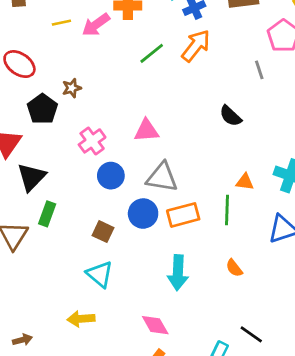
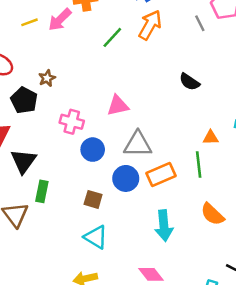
gray line: (259, 70) -> (200, 23), moved
pink cross: (92, 141) -> (72, 122), turned -30
orange semicircle: (234, 268) -> (212, 214), size x1.5

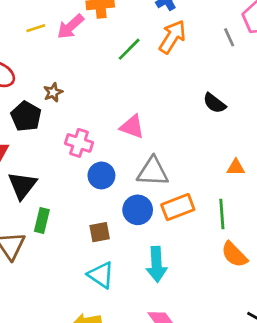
pink triangle: (118, 106) -> (132, 127), turned 30
green line: (199, 164) -> (222, 214), moved
brown square: (93, 199) -> (100, 232), turned -30
cyan arrow: (164, 226) -> (157, 264), moved

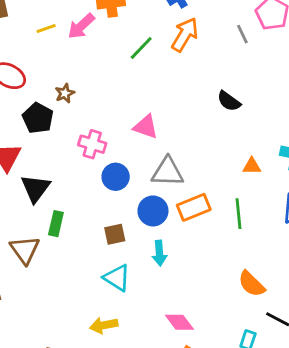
orange semicircle: (234, 255) -> (252, 284), moved
cyan arrow: (157, 264) -> (159, 253), moved, size x0.7

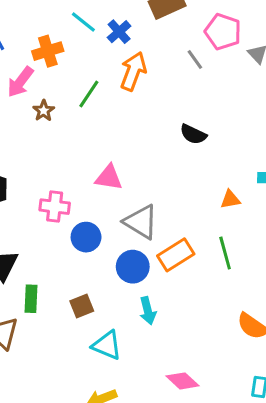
brown star: (65, 93) -> (44, 111), moved
gray triangle: (168, 172) -> (141, 222), turned 40
brown square: (115, 234) -> (82, 306), moved

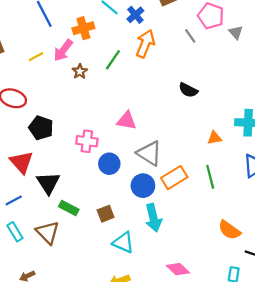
green rectangle: (31, 299) -> (69, 208), turned -66
cyan arrow: (148, 311) -> (153, 218), size x1.4

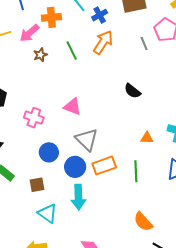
green line: (113, 60) -> (72, 51), turned -72
blue circle: (109, 164) -> (49, 152), moved

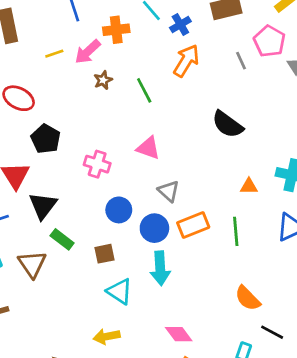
green line: (72, 51) -> (144, 90), moved
black semicircle: (132, 91) -> (228, 124), size x1.4
gray triangle: (87, 139) -> (169, 191), size x0.7

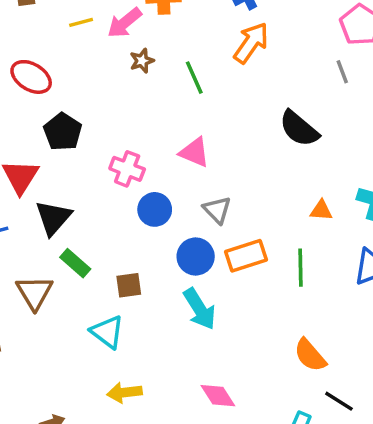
gray line: (241, 61) -> (342, 72), moved
blue circle: (119, 210) -> (155, 209), moved
cyan arrow: (160, 268) -> (200, 309), turned -32
cyan triangle: (120, 291) -> (107, 332), moved

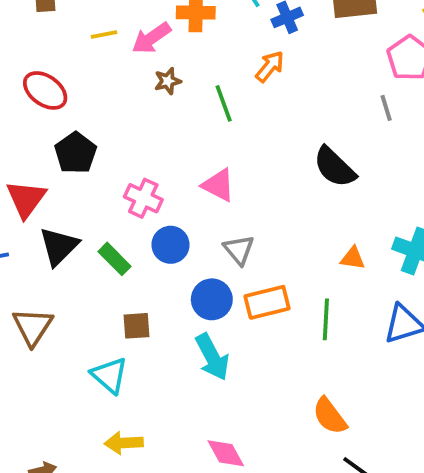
orange arrow: (251, 43) -> (270, 67), moved, size x0.7
green rectangle: (75, 263) -> (114, 259), moved

